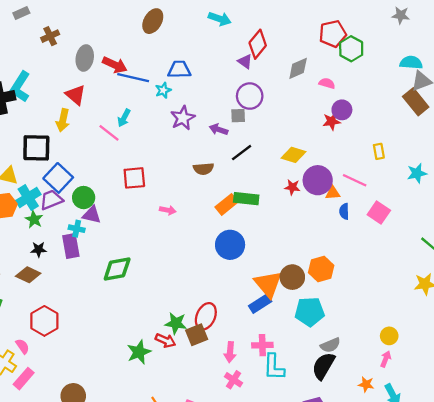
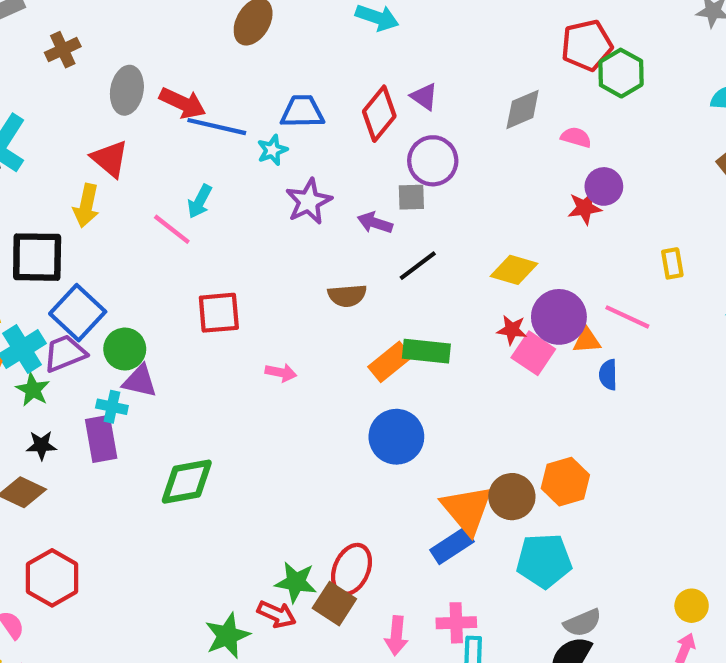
red diamond: (258, 44) -> (379, 114), moved
pink square: (379, 213) -> (533, 353), moved
brown square: (197, 335) -> (334, 604), turned -35

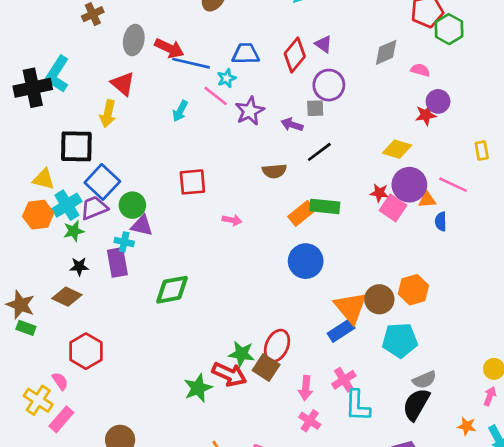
pink line: (172, 229) -> (216, 96), moved
yellow diamond: (514, 270) -> (397, 149), moved
green star: (33, 390) -> (74, 231), turned 30
red arrow: (277, 614) -> (229, 374), size x1.4
pink cross: (456, 623) -> (344, 380), turned -30

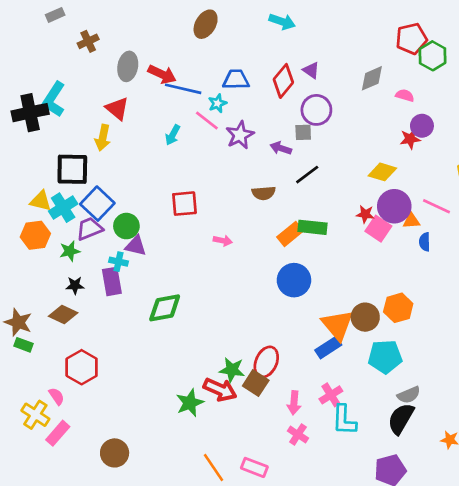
cyan cross: (67, 205) -> (63, 208), moved

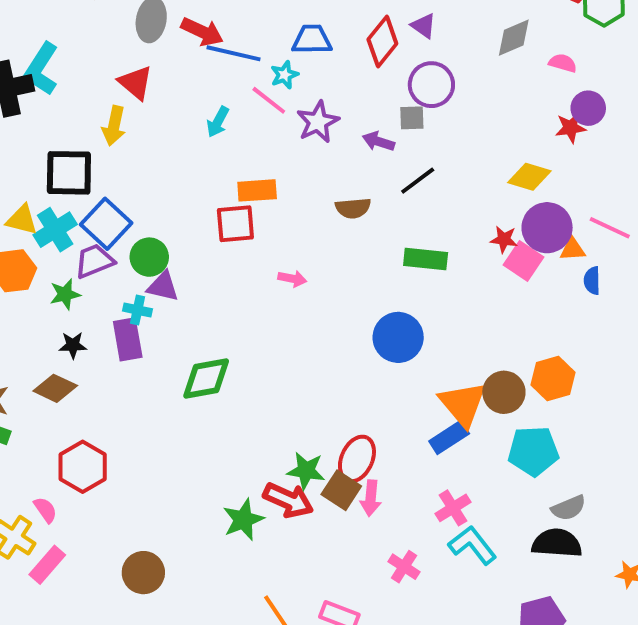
orange rectangle: (290, 234) -> (257, 190), moved, turned 35
pink arrow: (294, 403) -> (371, 498), moved
black semicircle: (401, 419) -> (557, 543), turned 64
cyan L-shape: (344, 420) -> (473, 545), turned 140
brown circle: (115, 453) -> (143, 573), moved

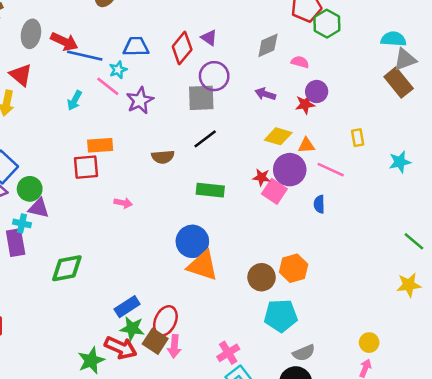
gray square: (412, 118) -> (201, 98), size x1.6
purple arrow: (379, 141) -> (265, 94), moved
orange triangle: (573, 249) -> (306, 145), moved
orange triangle: (463, 404) -> (203, 266), moved, turned -32
blue rectangle: (449, 437) -> (127, 307), moved

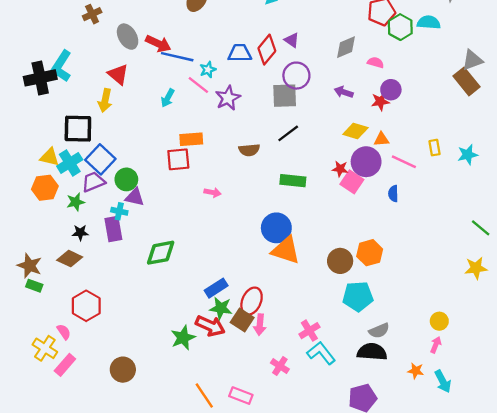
gray ellipse: (31, 34) -> (128, 37), turned -40
cyan semicircle: (393, 39) -> (429, 22), moved
blue trapezoid: (136, 47) -> (240, 53), moved
yellow rectangle: (358, 138) -> (435, 148), moved

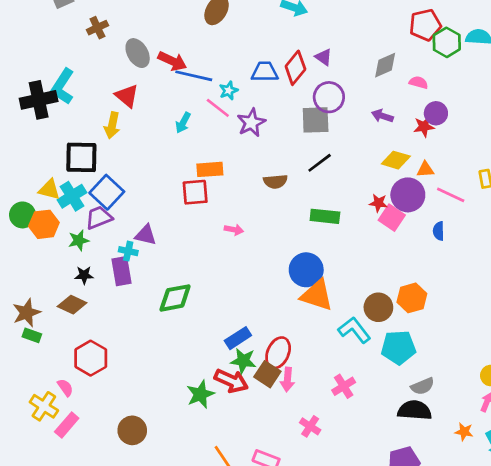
green circle: (126, 179) -> (23, 215), moved
brown star: (30, 266) -> (27, 313), turned 30
cyan L-shape: (321, 353) -> (354, 330), moved

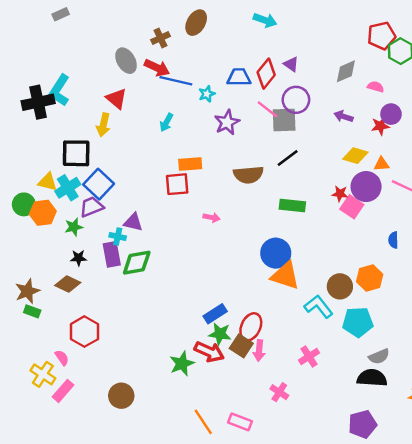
brown cross: (97, 28) -> (160, 38), moved
pink line: (218, 108) -> (267, 109), moved
brown semicircle: (275, 182) -> (248, 175), size x1.4
blue semicircle: (439, 231) -> (393, 240), moved
green diamond: (175, 298) -> (137, 263), moved

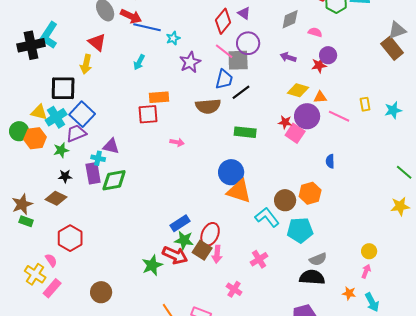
blue trapezoid: (239, 77) -> (224, 79), moved, turned 105

